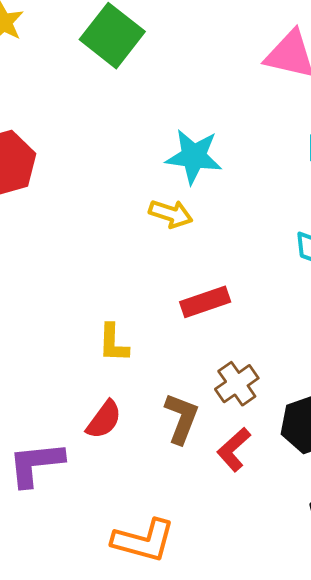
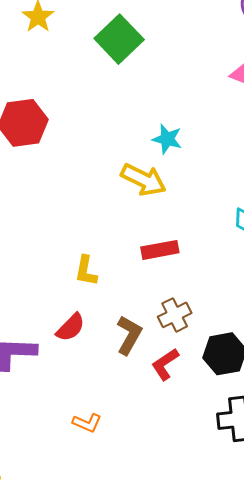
cyan star: (194, 156) -> (167, 139), size x0.7
yellow arrow: (171, 214) -> (144, 180), size x1.4
orange L-shape: (143, 541) -> (87, 423), size x0.6

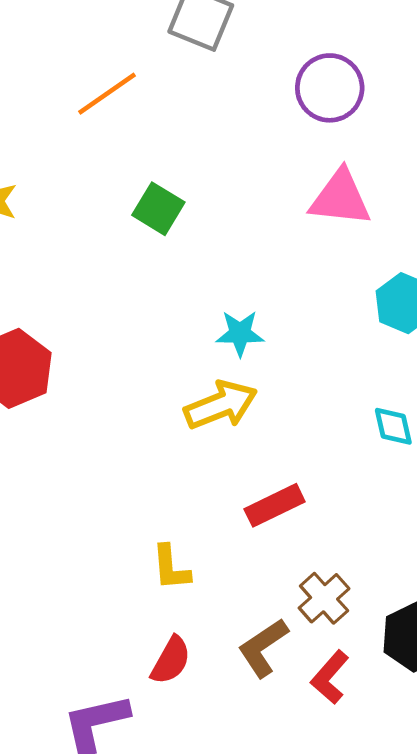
green square: (119, 39) -> (158, 209), moved, size x0.7
yellow arrow: (144, 180) -> (221, 405), turned -33
brown L-shape: (129, 335) -> (263, 648), turned -138

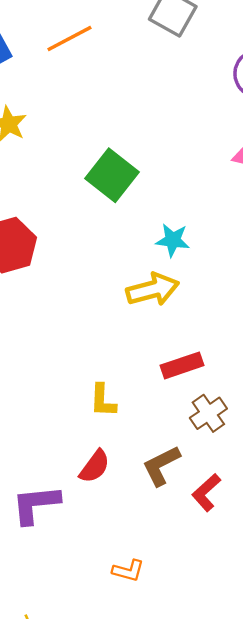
orange line: (107, 94) -> (69, 39), moved
green square: (158, 209) -> (112, 175), moved, size x1.4
brown cross: (324, 598) -> (208, 413), moved

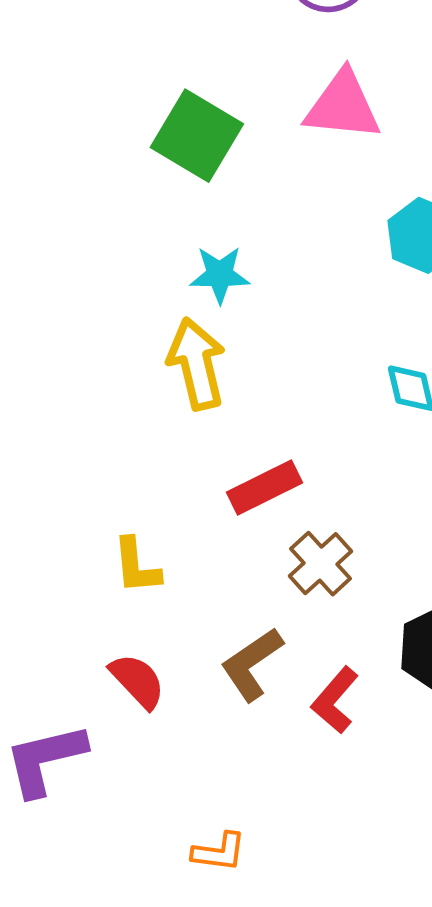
green square: (112, 175) -> (197, 136), moved
yellow arrow: (153, 289) -> (197, 364), turned -81
red semicircle: (95, 466) -> (137, 681), turned -72

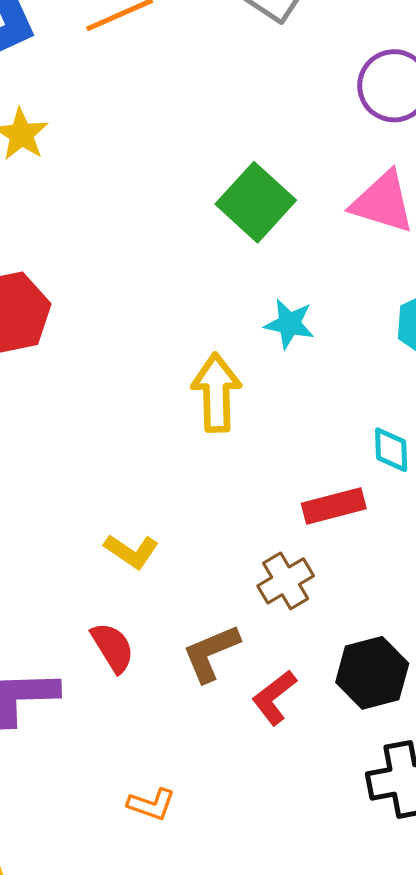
cyan star: (220, 275) -> (289, 324), moved
red rectangle: (264, 488) -> (334, 506), moved
yellow L-shape: (136, 566) -> (131, 551), turned -62

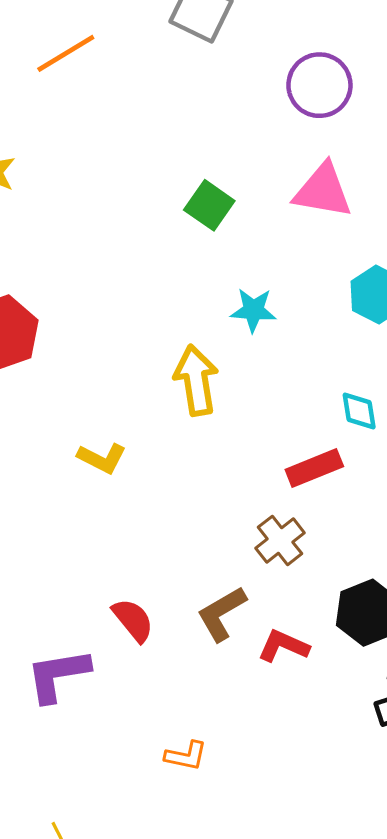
green square: (256, 202) -> (209, 205), size x0.7
yellow L-shape: (131, 551) -> (102, 458), moved
red L-shape: (274, 697) -> (283, 646), turned 69

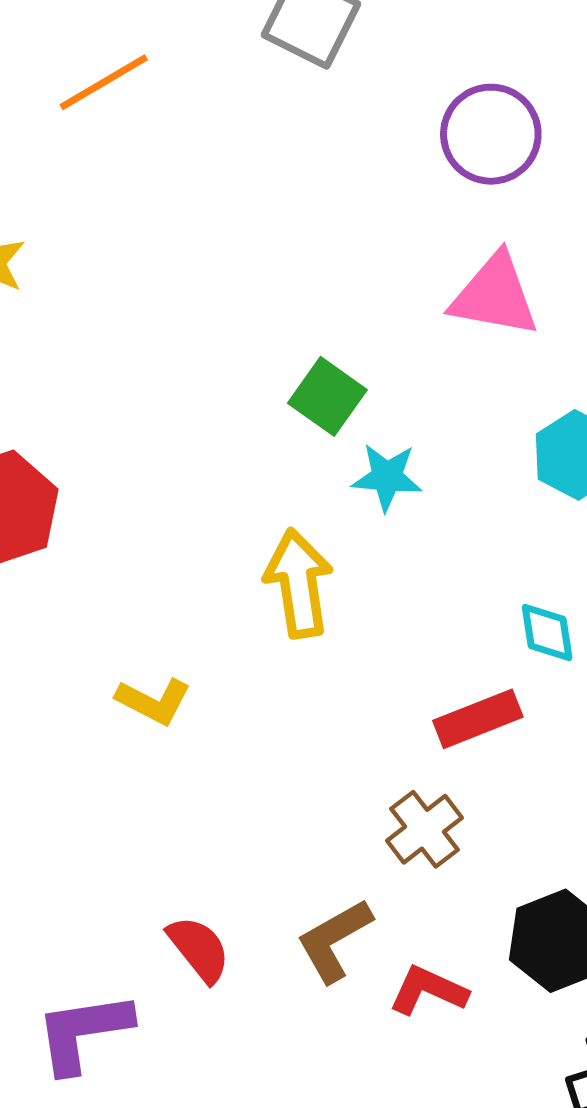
green square: (209, 205) -> (327, 396), moved

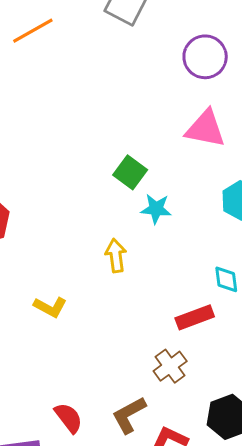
yellow arrow: (299, 583) -> (116, 256), size x0.7

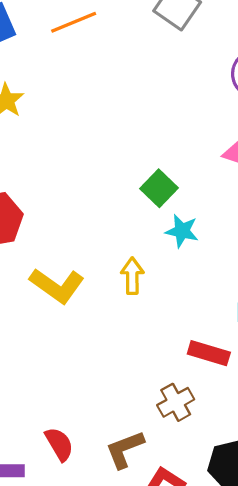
yellow L-shape: (50, 307) -> (57, 286), moved, size x1.5
red rectangle: (195, 317) -> (209, 353), turned 30

